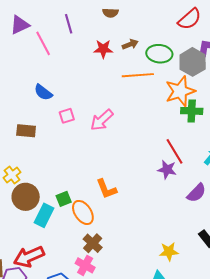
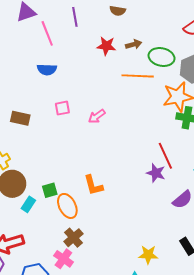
blue semicircle: (43, 92) -> (47, 69), moved, turned -42
pink arrow: (102, 120) -> (97, 116), size x0.7
cyan rectangle: (44, 215) -> (28, 204), size x0.7

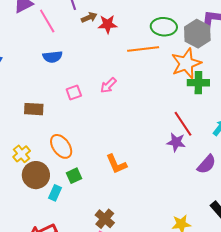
brown arrow: (134, 44) -> (89, 17), moved
pink arrow: (97, 116) -> (108, 85), moved
orange ellipse: (67, 206) -> (61, 146), moved

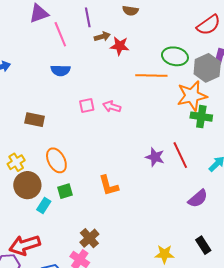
pink arrow: (108, 85) -> (112, 107), turned 54
pink square: (74, 93) -> (87, 106), moved
purple star: (176, 142) -> (155, 157), moved

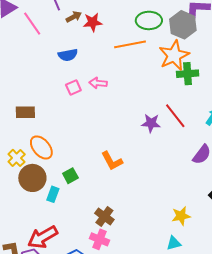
blue semicircle: (61, 70) -> (68, 55), moved
orange ellipse: (56, 160) -> (41, 147), moved

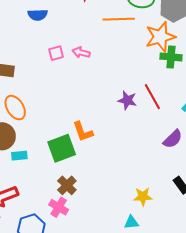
blue semicircle: (68, 55) -> (38, 15), moved
green square: (70, 176) -> (62, 148), moved, size x1.8
cyan rectangle: (53, 194) -> (19, 156), turned 56

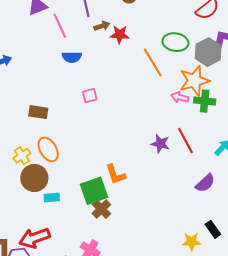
orange line: (119, 19) -> (153, 62), turned 60
pink arrow: (81, 53) -> (180, 97), moved
brown cross: (67, 185) -> (101, 209), moved
yellow star: (143, 197) -> (191, 242), moved

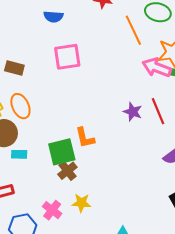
pink square: (90, 96) -> (67, 57), size x1.8
pink arrow: (180, 97) -> (157, 68), size x1.6
yellow star: (191, 242) -> (81, 203), moved

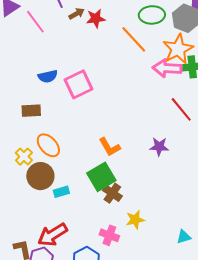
blue semicircle: (53, 17) -> (48, 76), moved
purple star: (133, 112) -> (159, 147), moved
orange L-shape: (85, 138) -> (110, 147), moved

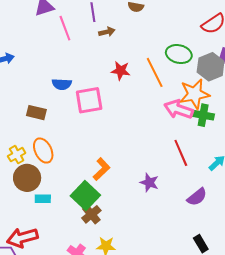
red star: (96, 18) -> (121, 71), moved
orange L-shape: (110, 147) -> (101, 169), turned -120
green square: (101, 177) -> (85, 195), turned -32

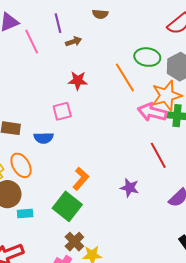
red star: (121, 71) -> (78, 81), moved
blue semicircle: (62, 84) -> (44, 138), moved
pink square: (89, 100) -> (62, 111), size x0.7
brown cross: (91, 214) -> (74, 242), moved

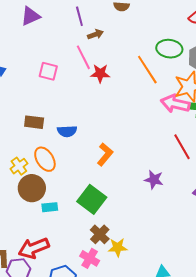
pink line: (32, 42) -> (83, 57), moved
pink square: (62, 111) -> (48, 71), moved, turned 30
orange L-shape: (81, 179) -> (105, 154), moved

